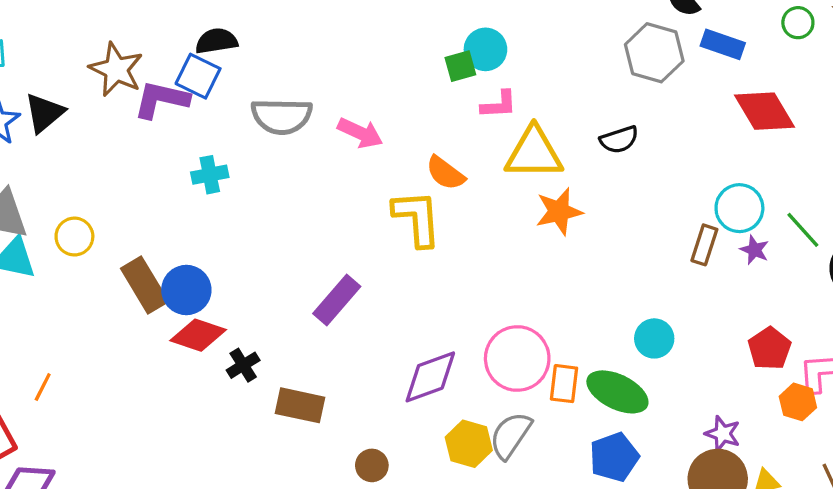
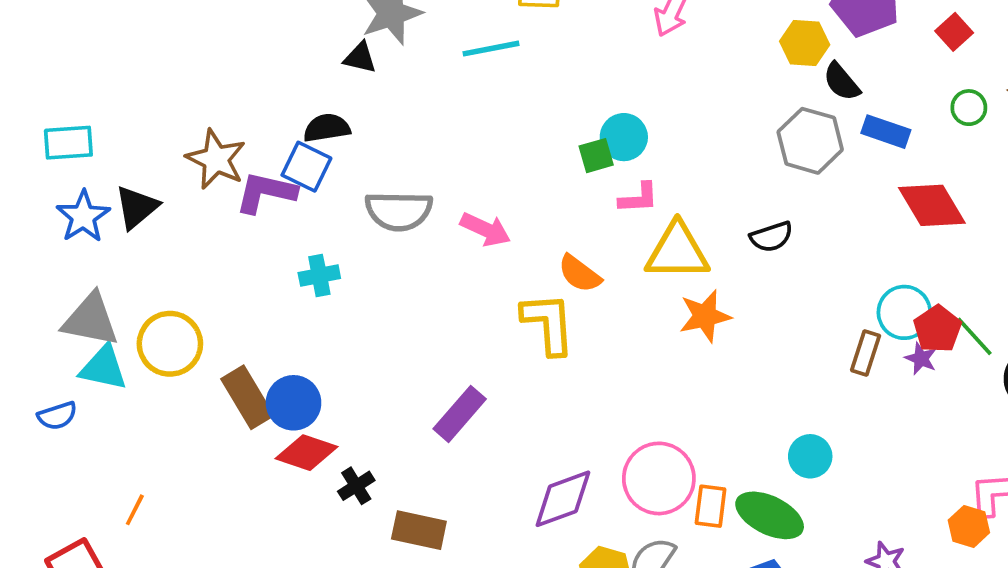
yellow circle: (74, 237) -> (170, 344), size x1.5
red pentagon: (770, 348) -> (937, 329), moved

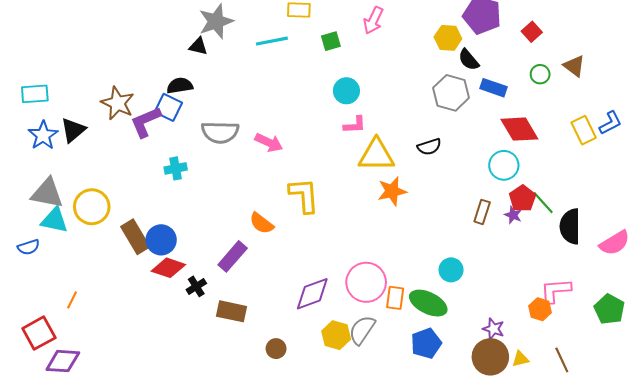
green square: (596, 156) -> (331, 41), moved
purple L-shape: (266, 192) -> (146, 122), turned -36
orange semicircle: (580, 274) -> (262, 223), moved
cyan circle: (904, 312) -> (504, 165), moved
purple rectangle: (460, 414) -> (233, 256), moved

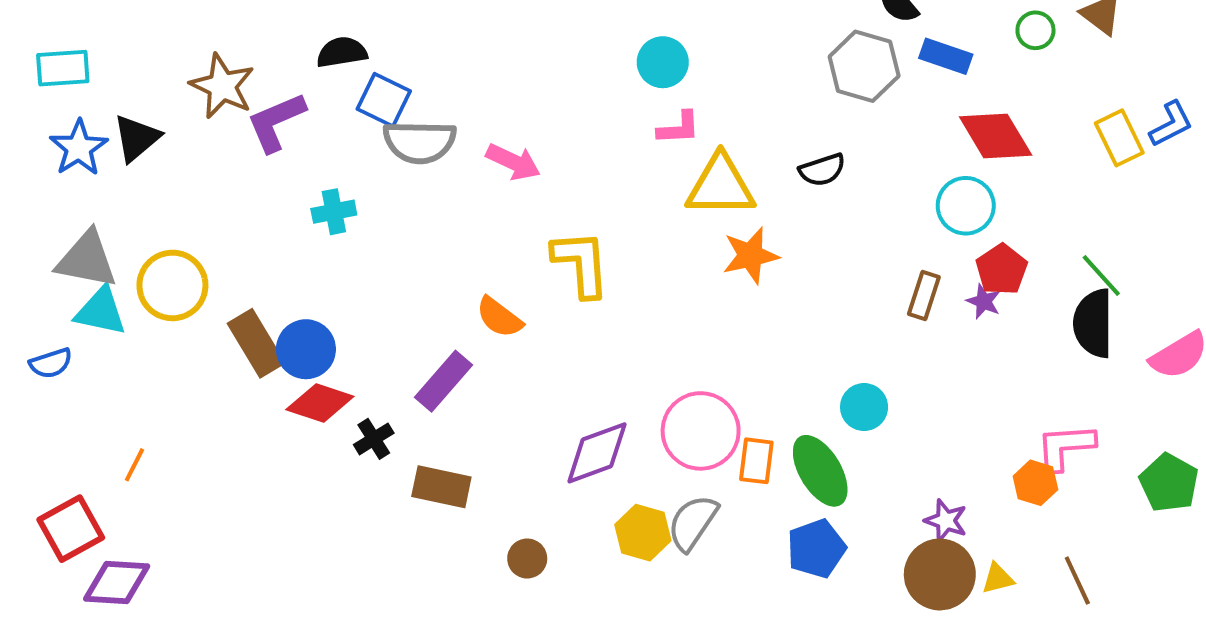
blue square: (168, 107) -> (384, 100), moved
green line: (543, 203) -> (1101, 275), moved
green ellipse: (428, 303) -> (820, 471), turned 33

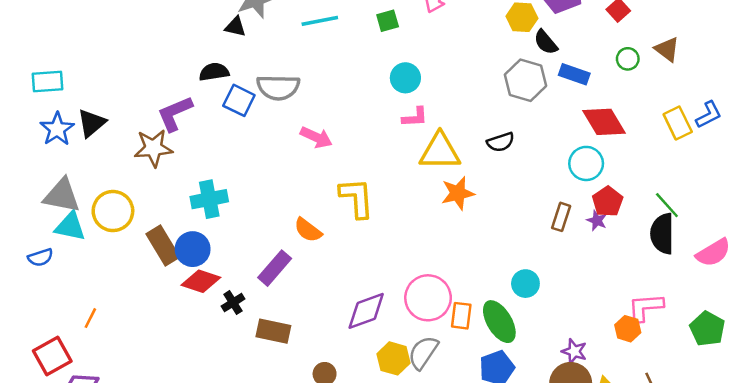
brown star: (222, 86) -> (153, 148), moved, turned -30
gray semicircle: (420, 142) -> (278, 87), moved
cyan cross: (334, 212) -> (209, 199), moved, size x1.4

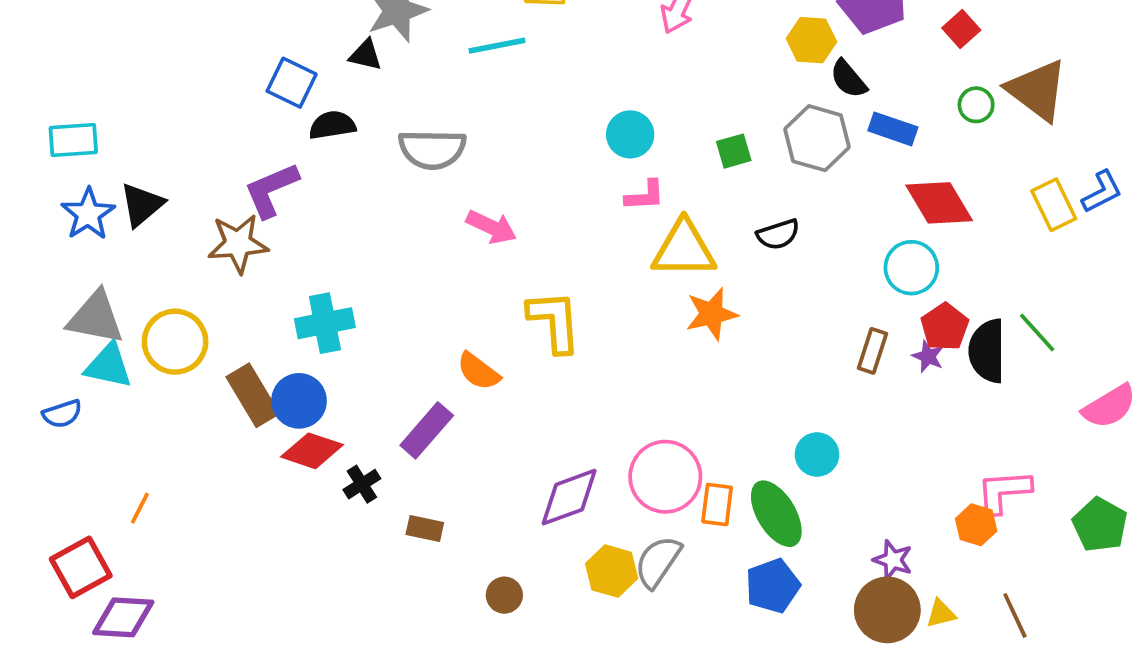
green square: (388, 21) -> (734, 151), moved
brown triangle: (667, 49) -> (1037, 90), size x1.6
blue square: (239, 100) -> (292, 83), moved
black semicircle: (662, 234) -> (987, 351), moved
brown rectangle: (273, 331) -> (425, 529), size x0.7

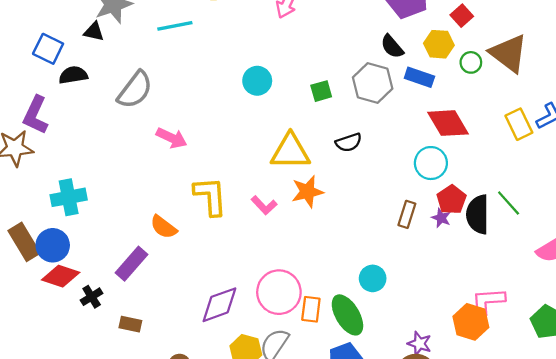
yellow hexagon: (811, 40) -> (439, 44), moved
gray semicircle: (432, 149) -> (135, 90), turned -54
purple L-shape: (271, 190) -> (36, 115), turned -42
pink L-shape: (645, 196) -> (264, 205), moved, turned 50
orange hexagon: (976, 525) -> (471, 322), size x1.4

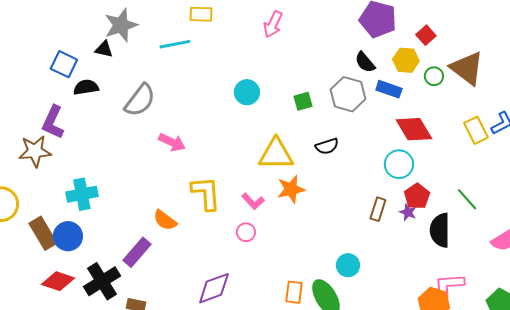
black semicircle: (478, 214) -> (440, 230), moved
red diamond: (61, 276) -> (58, 281), moved
pink circle: (279, 292) -> (246, 232), moved, size x0.5
black cross: (92, 297) -> (102, 281), size x1.8

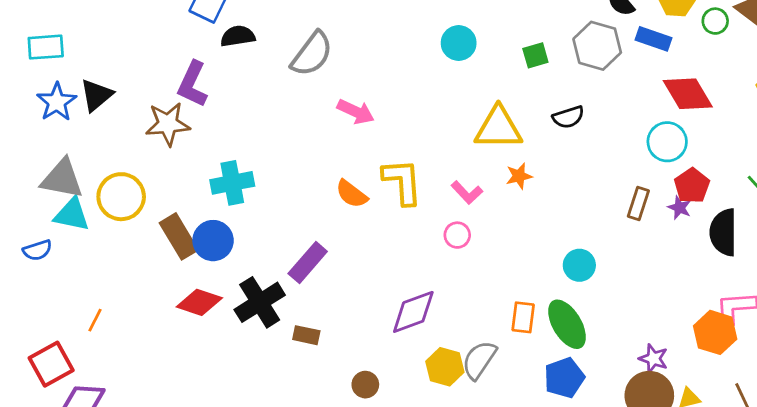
orange star: (291, 189) -> (519, 176), size x0.7
orange semicircle: (165, 220) -> (352, 194), moved
cyan circle: (348, 265) -> (579, 265), moved

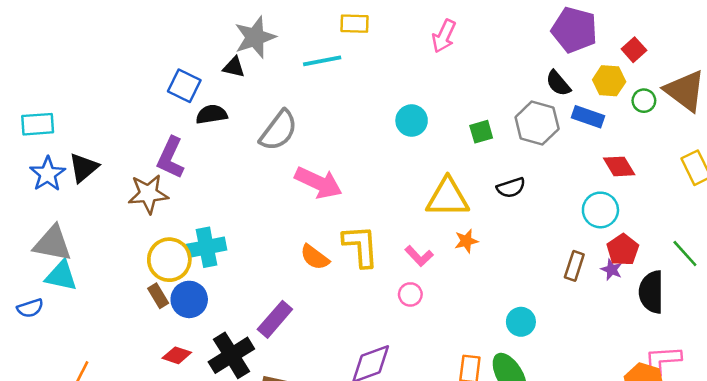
red diamond: (688, 94) -> (619, 166), size x0.7
pink arrow: (356, 112) -> (318, 183), size x1.4
yellow circle: (121, 197) -> (169, 260), moved
brown rectangle: (179, 236) -> (158, 296), size x0.6
red diamond: (199, 302) -> (177, 355), size x0.7

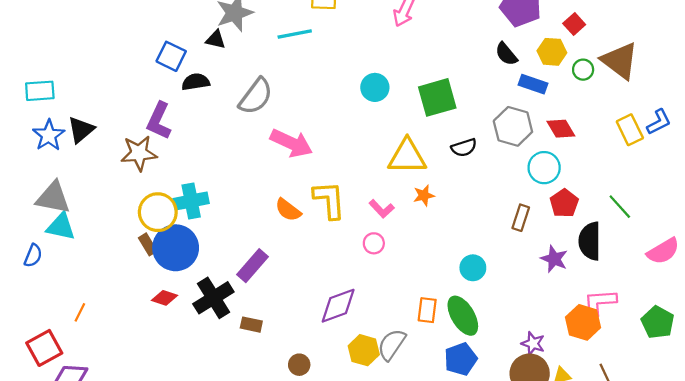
gray hexagon: (537, 123) -> (513, 126), moved
green square: (481, 132) -> (437, 97), size x1.8
purple star: (612, 270) -> (554, 259), moved, size x1.4
blue circle: (189, 299) -> (176, 248), size x1.4
blue semicircle: (30, 308) -> (33, 256), turned -50

